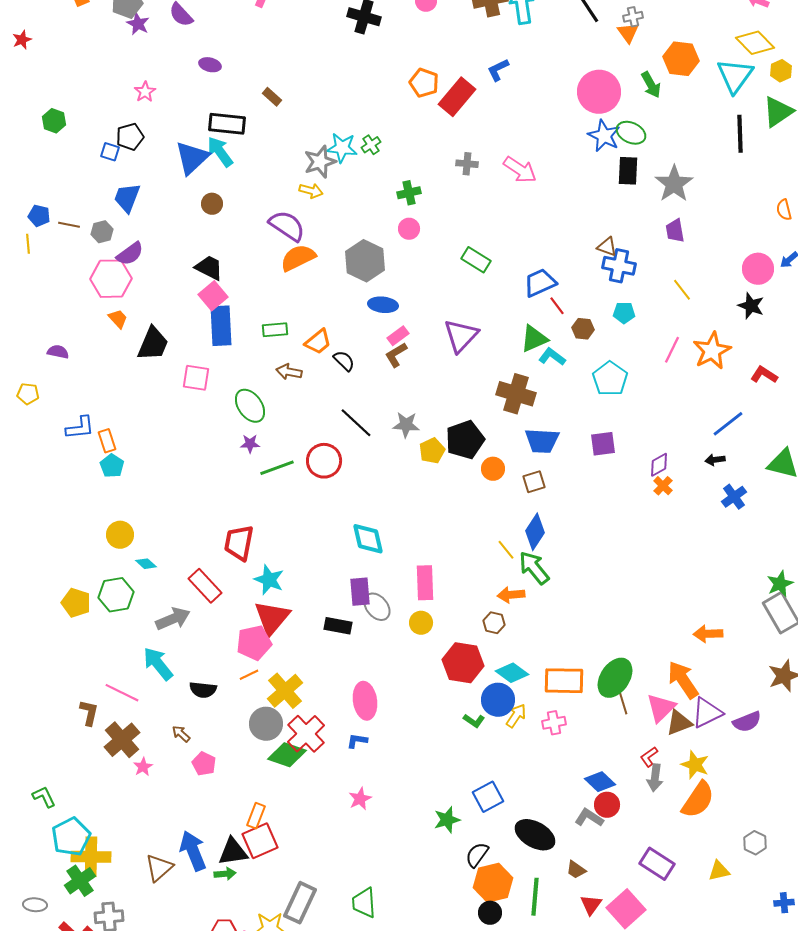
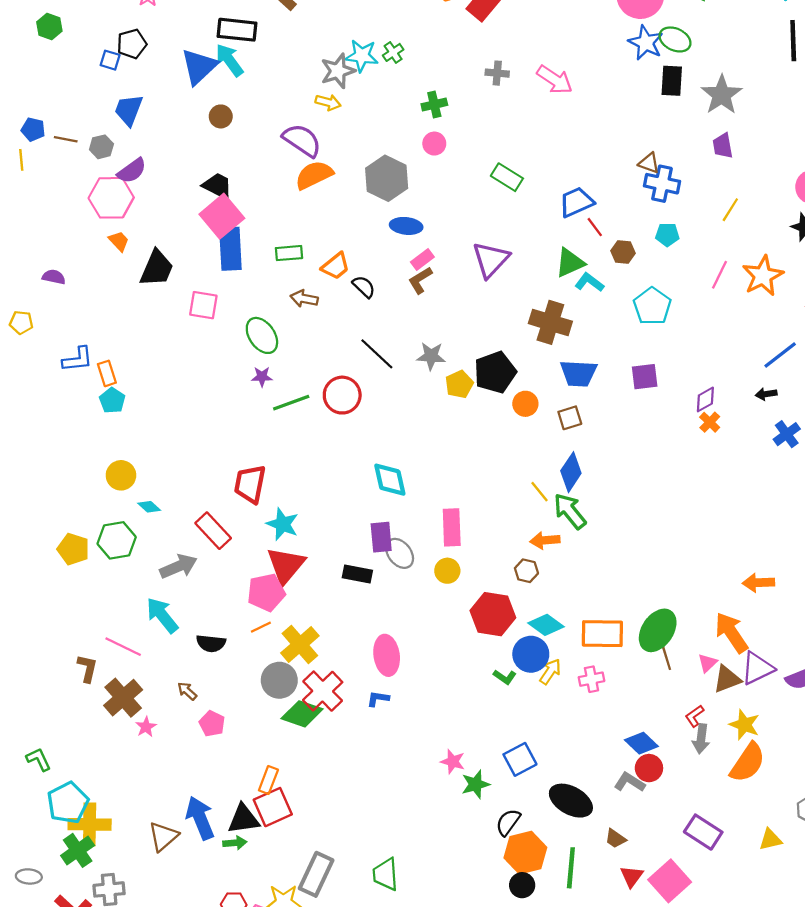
yellow line: (682, 290) -> (730, 210), turned 70
pink square: (213, 296) -> (222, 216), size x1.4
pink triangle: (661, 708) -> (708, 663), size x0.6
pink star: (360, 799) -> (453, 762), moved, turned -30

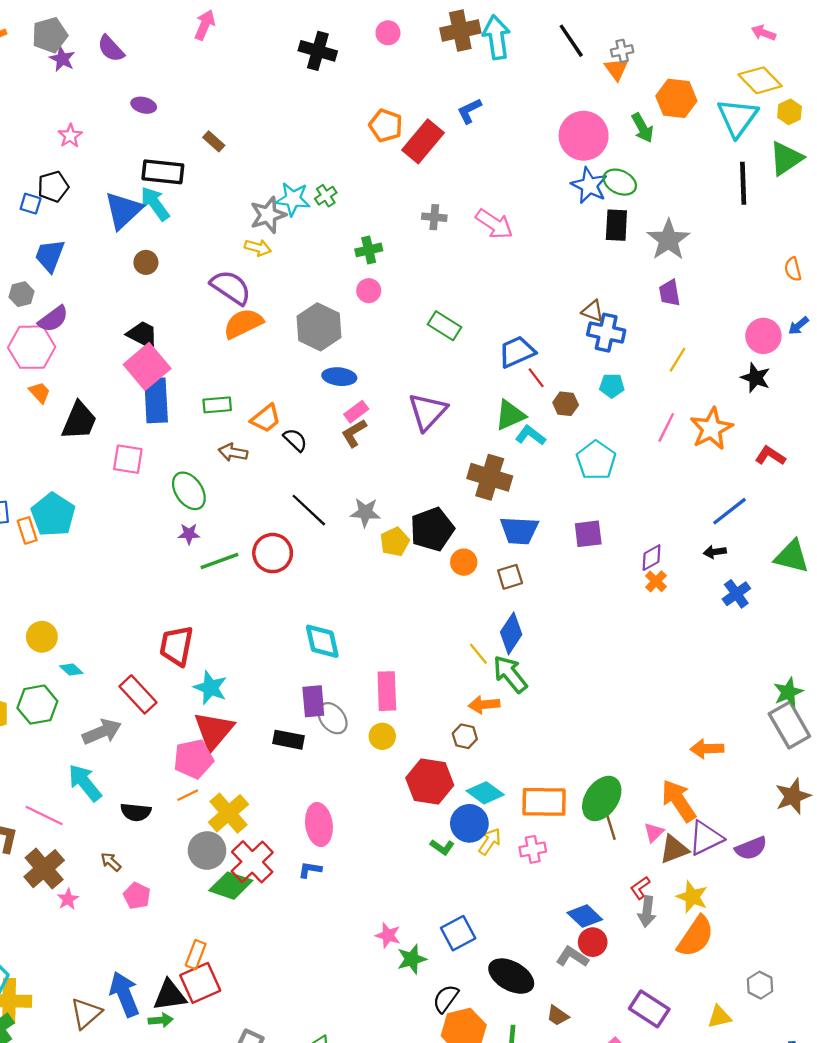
cyan pentagon: (112, 401) -> (53, 515), moved, size x1.6

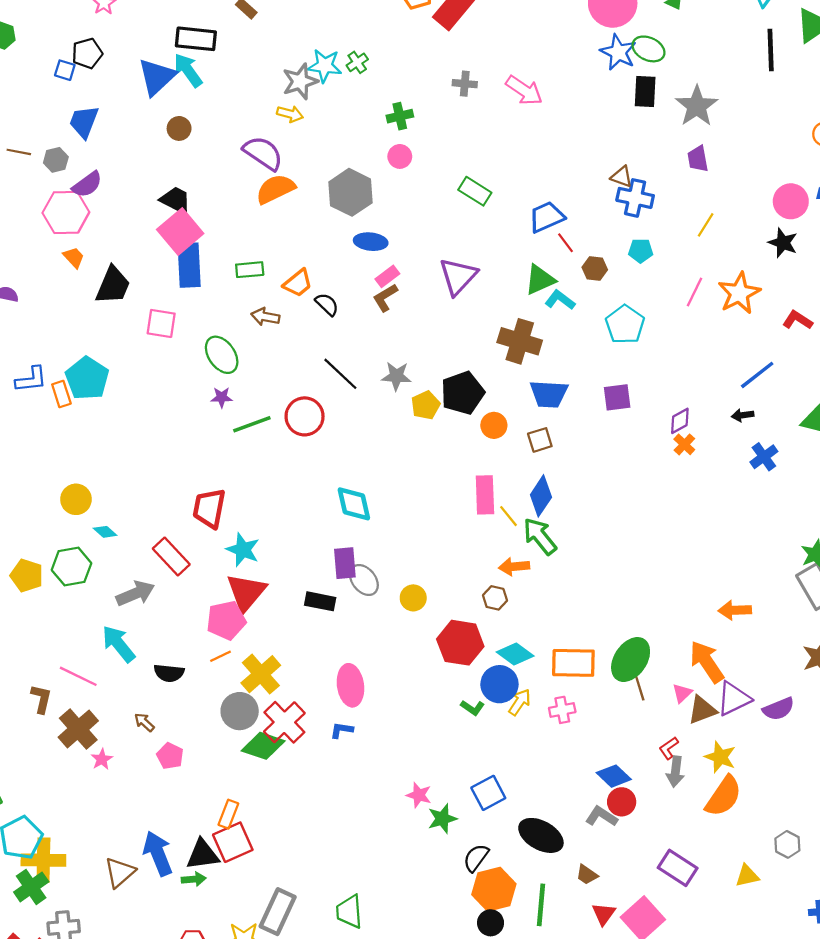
pink rectangle: (387, 691) -> (485, 495), moved

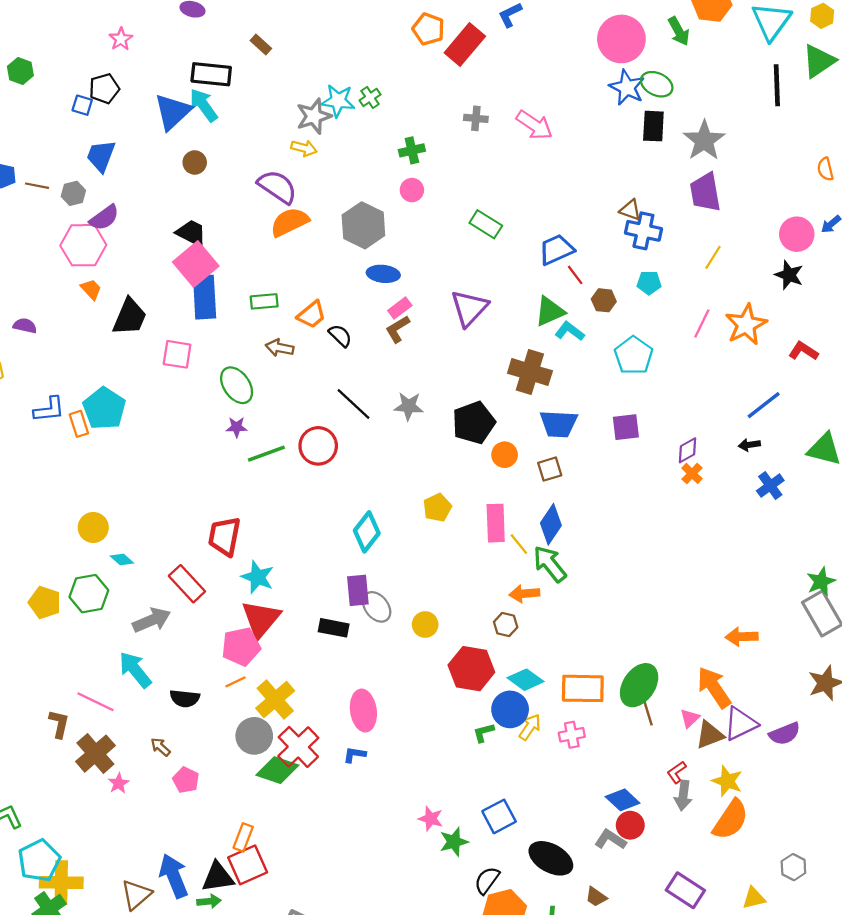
purple trapezoid: (698, 159) -> (705, 192), size x1.5
yellow pentagon: (426, 405) -> (437, 508), moved
cyan diamond: (354, 504) -> (367, 532), turned 51
green L-shape: (473, 708) -> (484, 733), turned 130

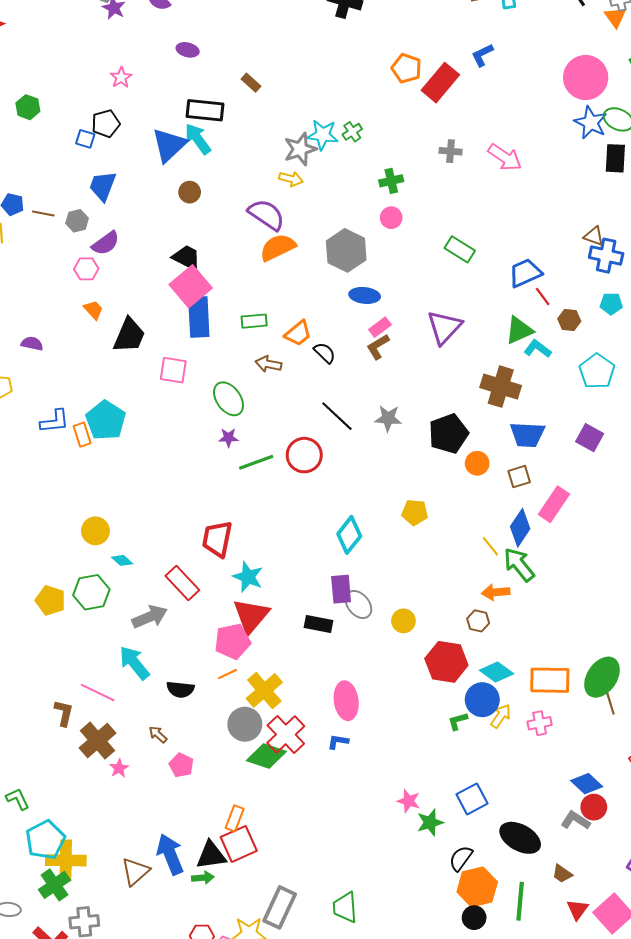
pink hexagon: (83, 245) -> (86, 269), size x0.6
purple square: (626, 427) -> (590, 438), turned 36
yellow pentagon: (437, 508) -> (415, 512), turned 30
pink rectangle: (496, 523) -> (554, 504), moved, turned 36

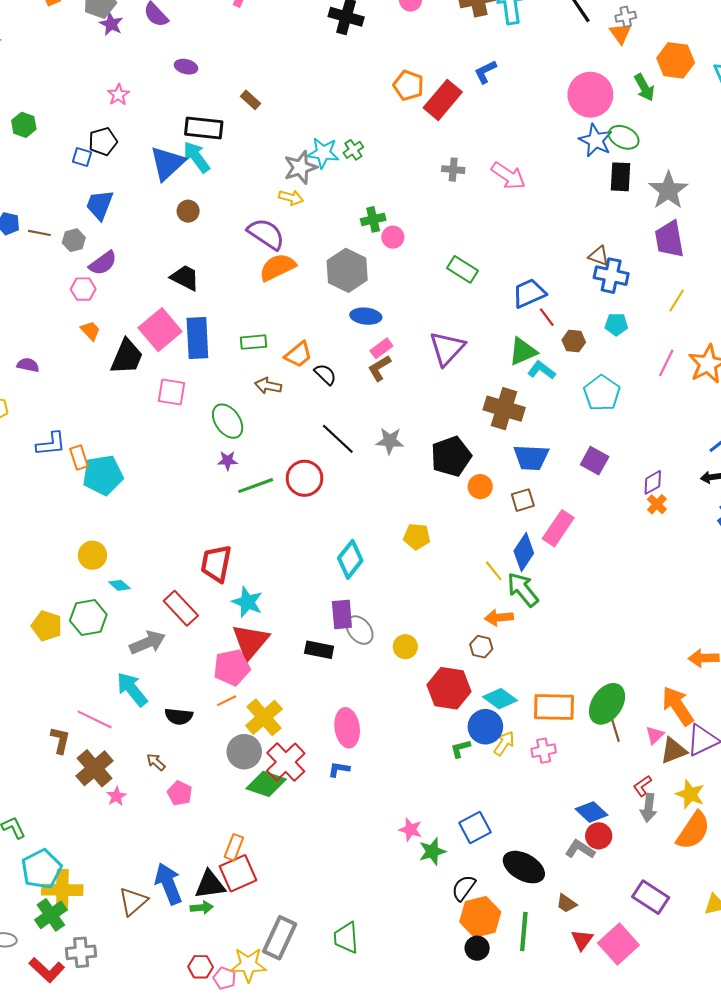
green cross: (391, 181) -> (373, 219), moved
pink square: (191, 286) -> (160, 330), moved
cyan pentagon: (106, 420) -> (103, 475), moved, turned 30

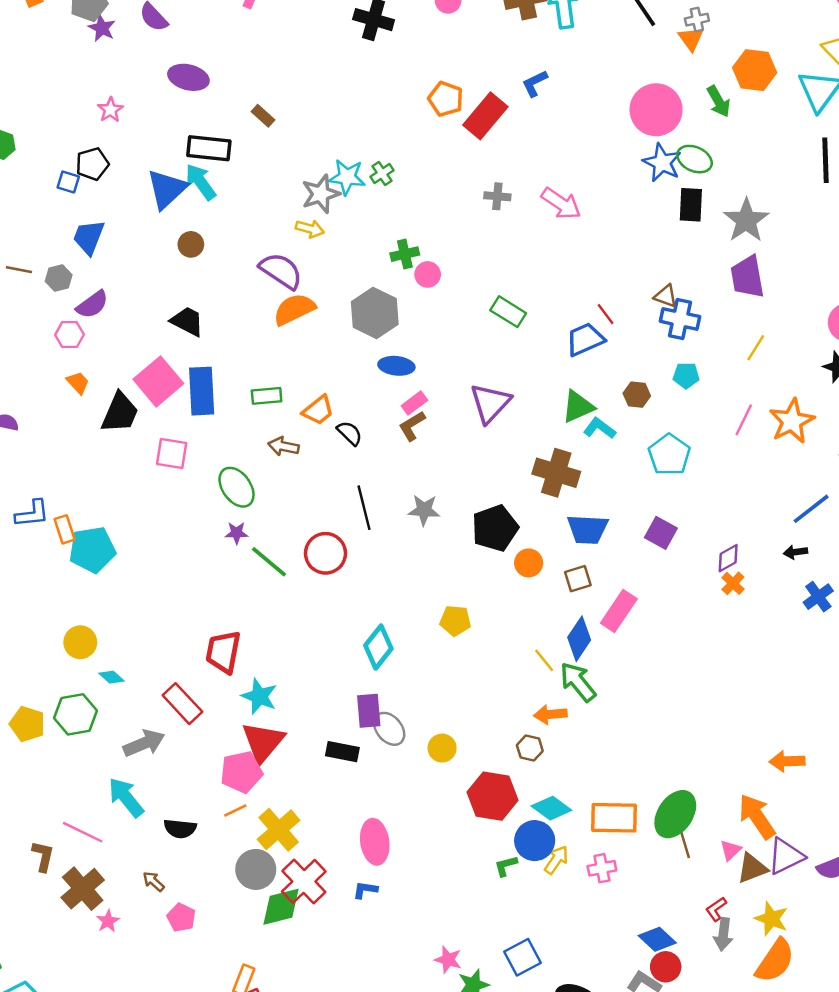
purple ellipse: (186, 67) -> (188, 77), size x1.5
red line: (547, 317) -> (606, 314), moved
black line: (338, 439) -> (364, 508), turned 33
green line: (256, 486) -> (269, 562), turned 60
green diamond: (266, 784) -> (281, 907), turned -33

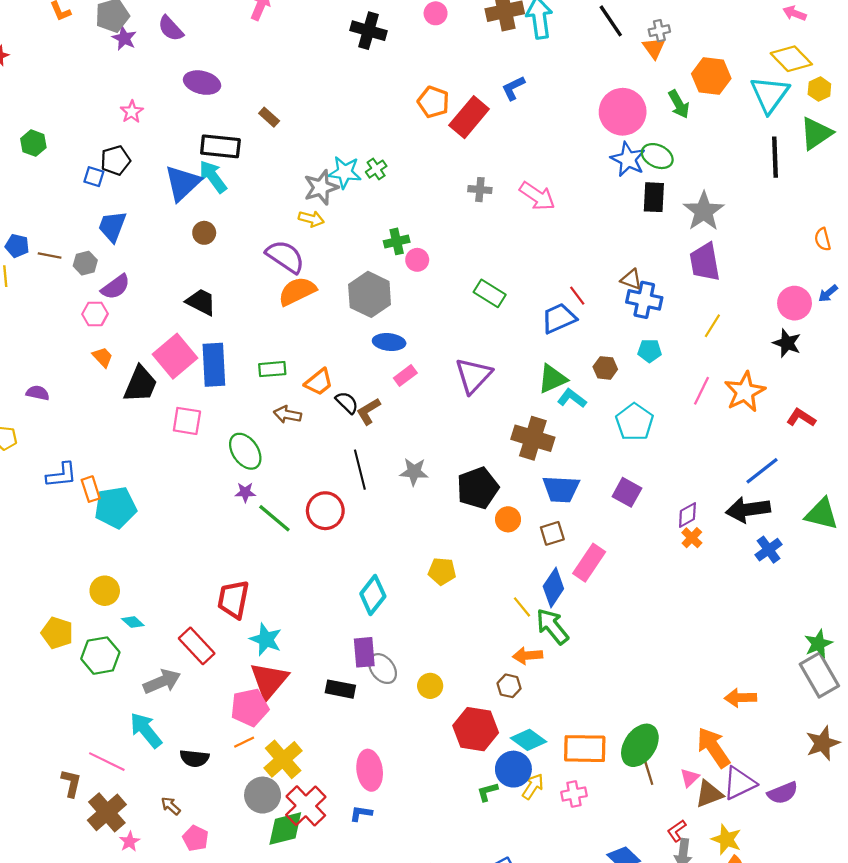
brown L-shape: (412, 426) -> (369, 411), moved
black arrow: (795, 552) -> (748, 510), size x2.0
yellow pentagon: (27, 724) -> (57, 633), moved

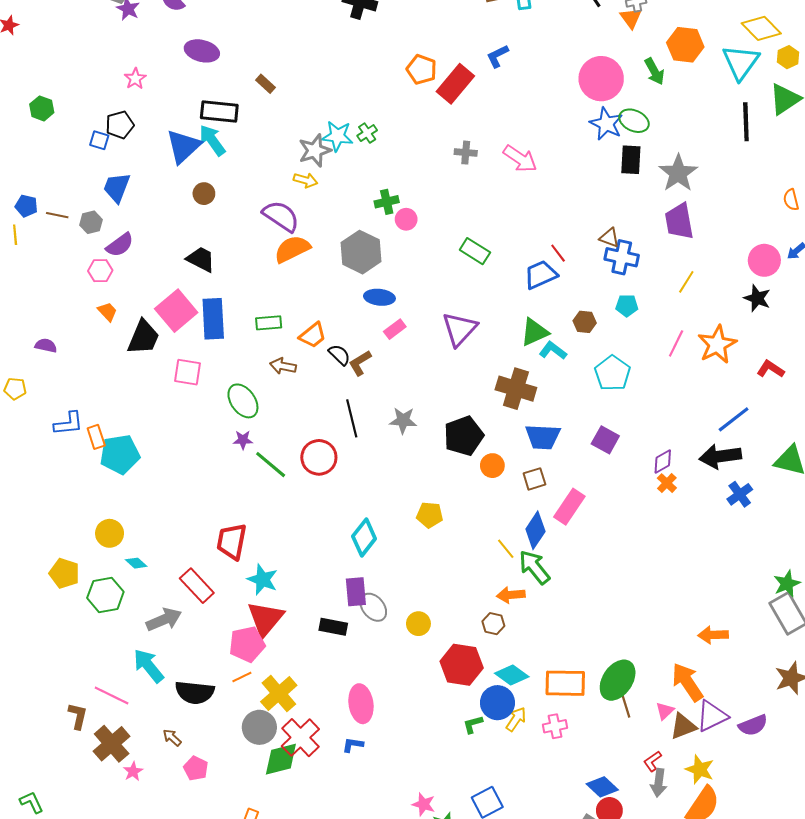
black semicircle: (194, 758) -> (195, 692), size x1.4

